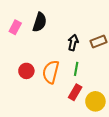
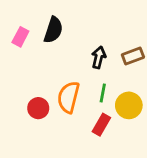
red circle: (26, 71) -> (38, 108), moved
yellow circle: (95, 101) -> (129, 105), moved

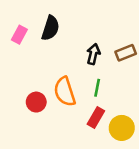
orange semicircle: (68, 97) -> (65, 92), turned -32
yellow circle: (129, 105) -> (122, 128), moved

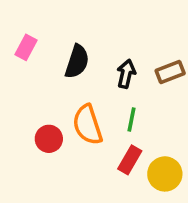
black semicircle: (50, 28) -> (77, 62), moved

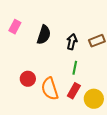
orange semicircle: (88, 125) -> (50, 89), moved

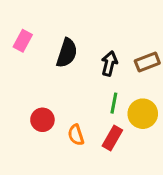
orange semicircle: (50, 89) -> (76, 135), size x0.6
yellow circle: (94, 99) -> (143, 114), moved

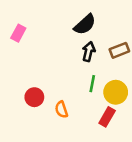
black semicircle: (67, 53) -> (85, 24), moved, turned 30
red rectangle: (112, 138) -> (107, 117), moved

